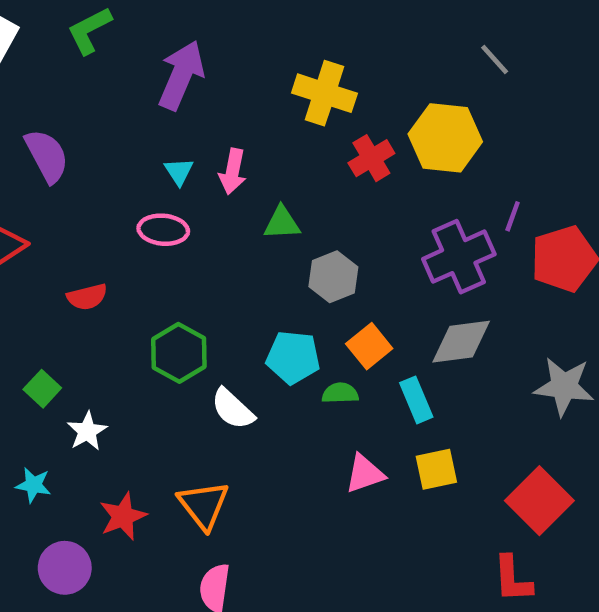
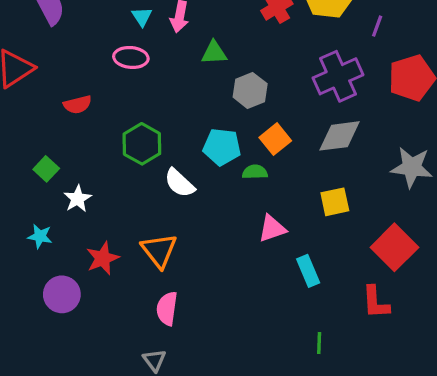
purple line: (513, 216) -> (377, 26), moved
cyan rectangle: (416, 400) -> (308, 271), moved
yellow square: (436, 469) -> (335, 202), moved

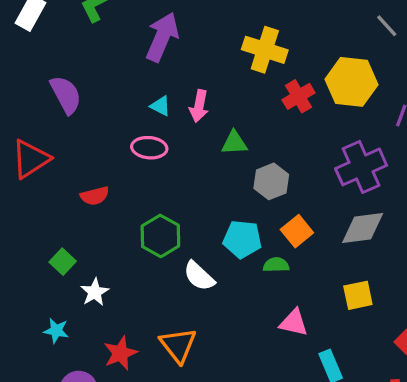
cyan triangle: (142, 17) -> (160, 106), turned -30
pink triangle: (272, 228) -> (294, 323), turned 32

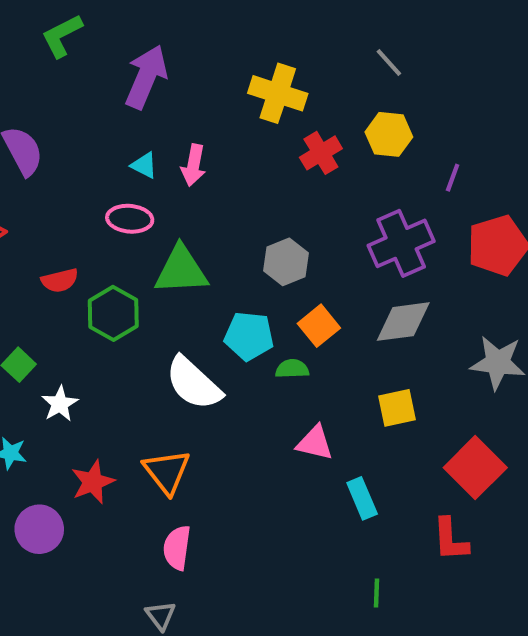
gray line: (387, 26) -> (389, 62), moved
yellow hexagon: (351, 82) -> (389, 134), size x0.7
green triangle: (234, 143) -> (181, 270), moved, size x1.6
green hexagon: (160, 236) -> (113, 313), moved
white semicircle: (199, 276) -> (193, 383), size x1.4

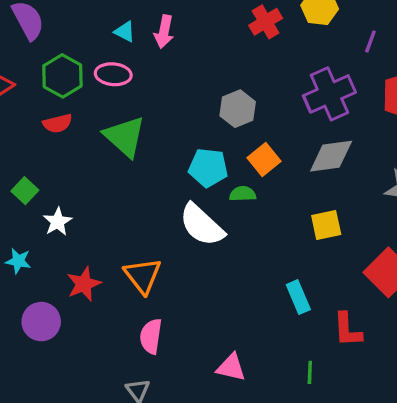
green triangle: (181, 270) -> (125, 136), moved, turned 45
green hexagon: (113, 313) -> (62, 76), moved
white semicircle: (193, 383) -> (202, 225), moved
pink triangle: (315, 443) -> (231, 367), moved
red L-shape: (450, 539) -> (347, 330), moved

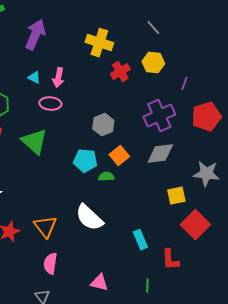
pink ellipse: (113, 74) -> (50, 104), moved
white semicircle: (202, 225) -> (89, 218), moved
yellow square: (326, 225) -> (176, 196), moved

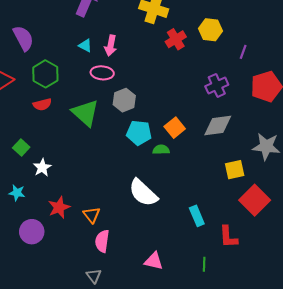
purple cross: (159, 116) -> (217, 85), size x0.7
gray hexagon: (103, 125) -> (124, 100), moved
orange triangle: (45, 227) -> (92, 215), moved, size x0.7

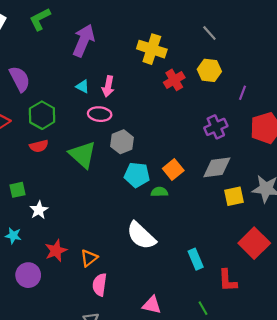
green square: (21, 148) -> (18, 190), turned 35
yellow square: (235, 170) -> (234, 196), moved
orange triangle: (92, 215) -> (89, 258), turned 30
green line: (204, 264) -> (203, 308), turned -32

